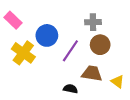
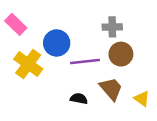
purple line: (70, 51) -> (85, 62), turned 50
brown trapezoid: (92, 73) -> (111, 89), turned 40
black semicircle: (70, 89) -> (79, 99), moved

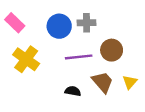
gray cross: (112, 27) -> (87, 23), moved
blue circle: (57, 43) -> (59, 26), moved
yellow triangle: (142, 99) -> (130, 82), moved, turned 35

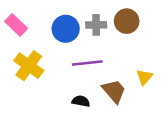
brown circle: (112, 50) -> (127, 21), moved
yellow triangle: (130, 82) -> (144, 77), moved

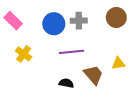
brown circle: (127, 21) -> (116, 17), moved
yellow cross: (29, 66) -> (24, 54), size x0.7
yellow triangle: (144, 77) -> (118, 63), turned 40

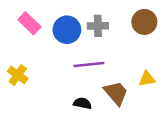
pink rectangle: (13, 21) -> (29, 23), moved
yellow cross: (24, 54) -> (18, 75), moved

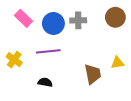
purple line: (89, 65) -> (48, 51), moved
brown trapezoid: (116, 93) -> (93, 74), turned 30
black semicircle: (82, 103) -> (45, 82), moved

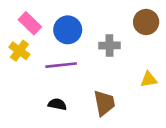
gray cross: (78, 20) -> (110, 45), moved
yellow cross: (14, 60) -> (19, 51), moved
brown trapezoid: (93, 74) -> (104, 103), moved

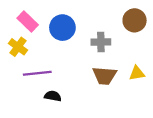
purple line: (61, 65) -> (37, 73), moved
brown trapezoid: (104, 103) -> (104, 76), moved, turned 105

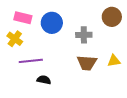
pink rectangle: (28, 22) -> (23, 18), turned -30

